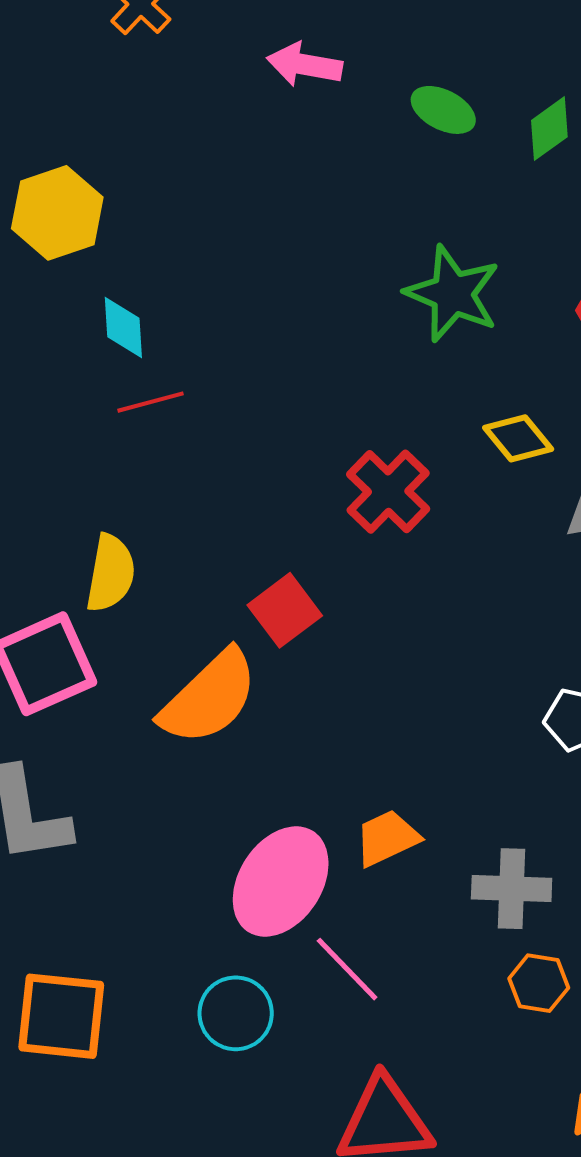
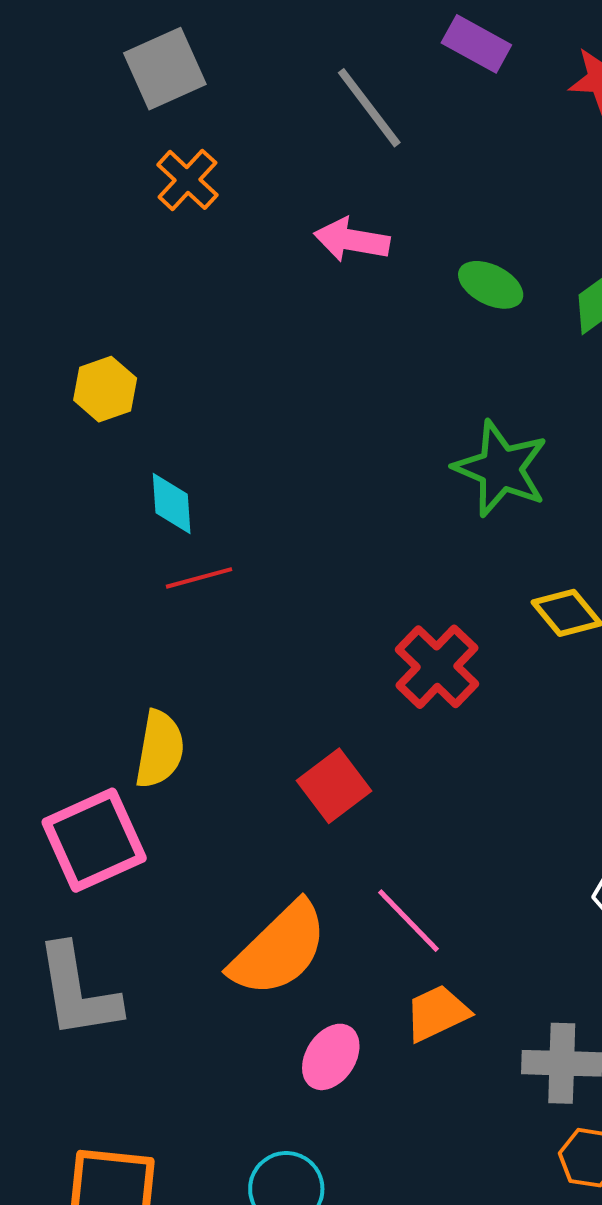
yellow hexagon: (57, 213) -> (105, 389), size x0.7
orange semicircle: (209, 698) -> (279, 949), moved
pink ellipse: (281, 881) -> (331, 1057), size x0.6
pink line: (347, 969) -> (409, 921), moved

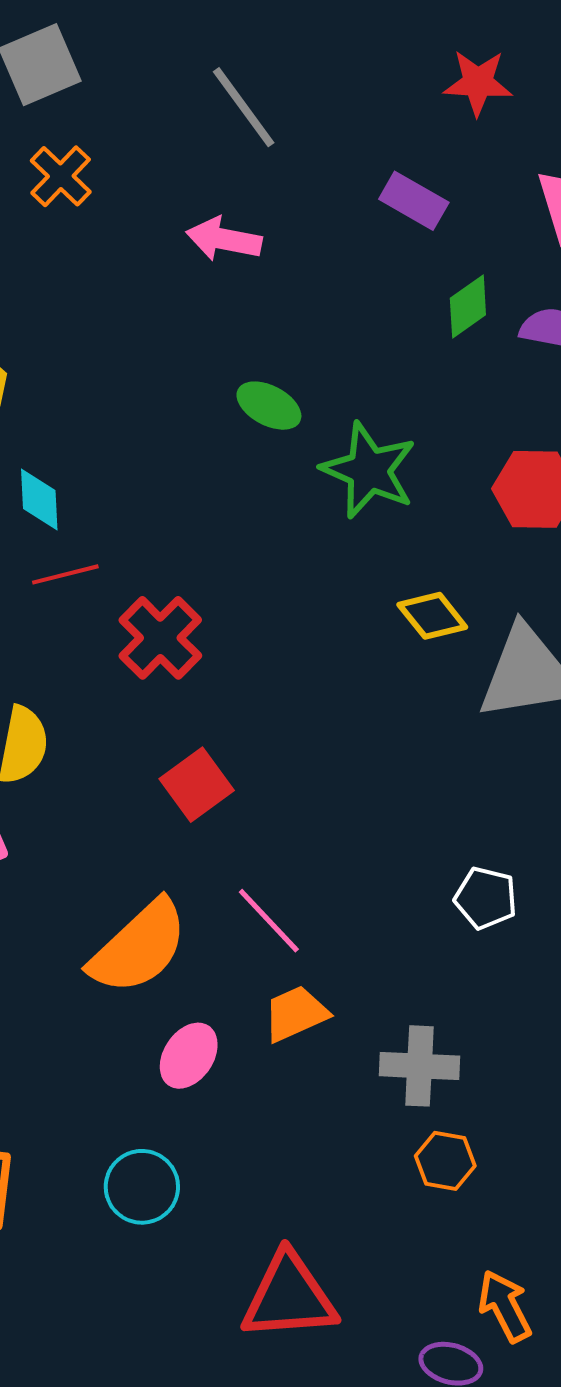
purple rectangle: (476, 44) -> (414, 201), moved
green ellipse: (491, 285) -> (269, 406), moved
red cross: (437, 667) -> (160, 638), moved

